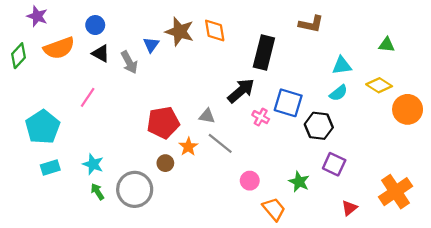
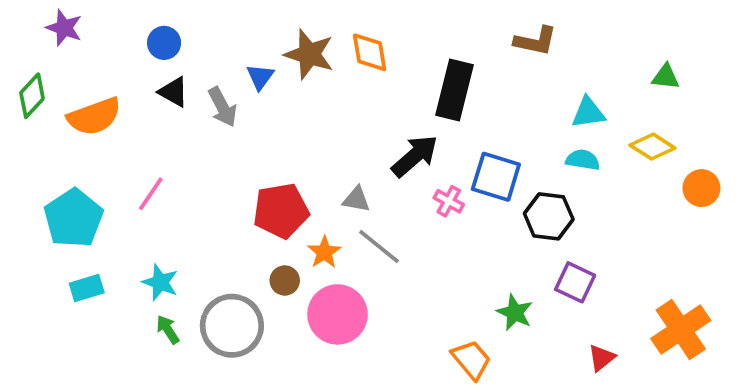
orange semicircle: (59, 48) -> (94, 116), moved
cyan semicircle: (338, 93) -> (583, 160), turned -132
pink line: (88, 97) -> (151, 194), moved
orange circle: (408, 109) -> (701, 188), size x0.7
pink circle: (250, 181) -> (338, 314), moved, size x1.8

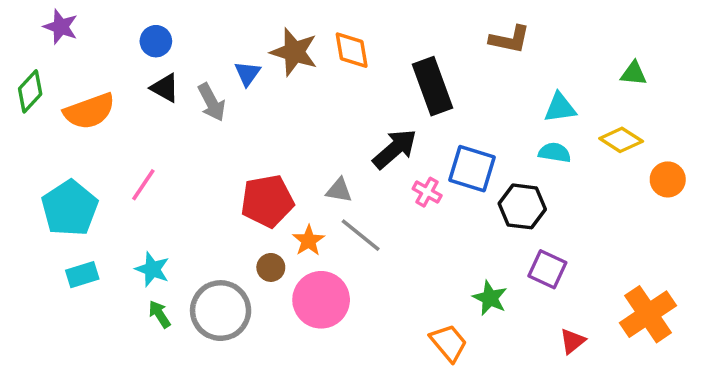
black rectangle: (454, 90) -> (432, 86), turned -34

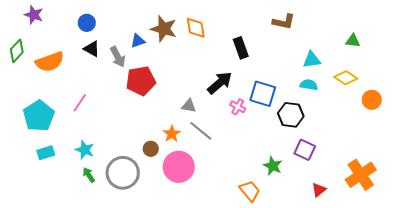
blue triangle: (247, 73) -> (138, 41), turned 35
black rectangle: (432, 86) -> (241, 48), size x0.7
red pentagon: (267, 201) -> (141, 81), moved

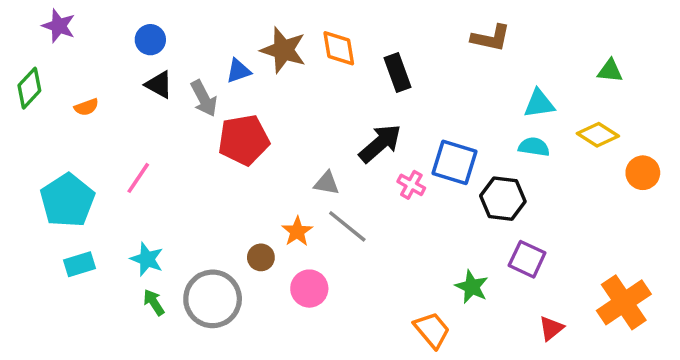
black rectangle: (241, 48) -> (397, 73), moved
orange semicircle: (50, 62) -> (86, 107), size x0.5
pink circle: (179, 167) -> (309, 289), size x0.7

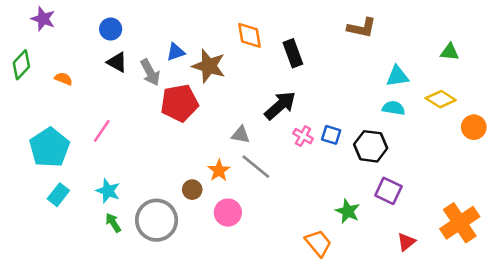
brown star: (283, 50) -> (209, 66), moved
orange semicircle: (86, 107) -> (63, 79), turned -138
blue square: (454, 162) -> (331, 135), moved, size x0.6
cyan rectangle: (79, 264) -> (58, 195), turned -35

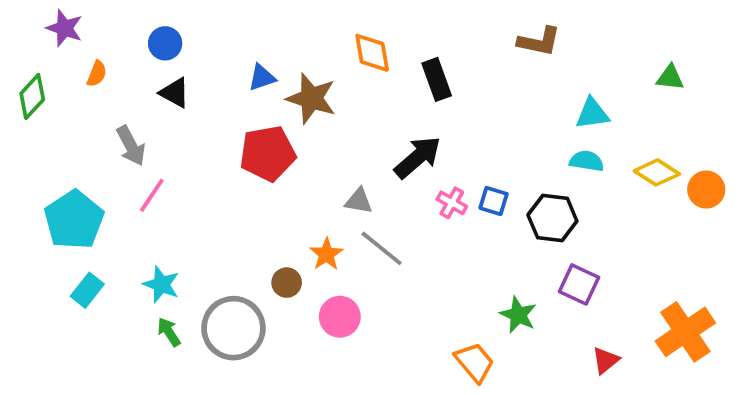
gray arrow: (150, 72) -> (131, 146), moved
orange semicircle: (63, 79) -> (97, 74), moved, turned 90
yellow diamond: (441, 99) -> (657, 172), moved

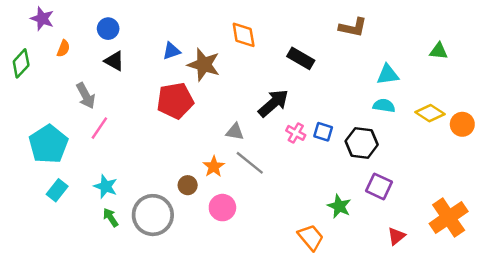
black rectangle: (437, 79) -> (301, 58), moved, turned -40

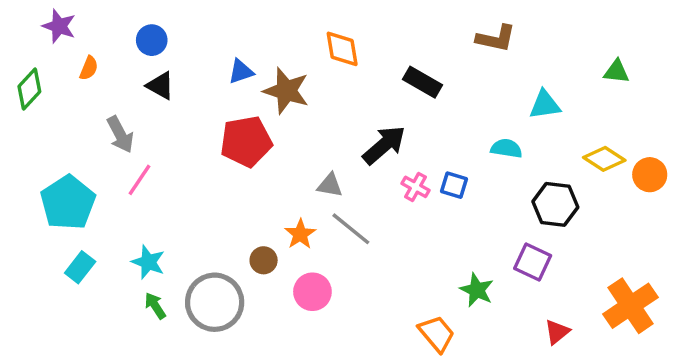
cyan semicircle: (384, 106) -> (506, 148), moved
black hexagon: (362, 143) -> (555, 204), moved

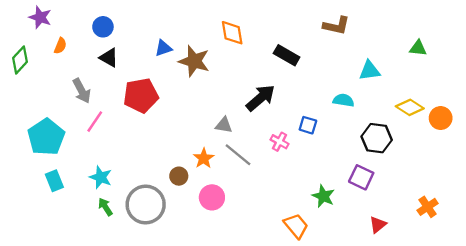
red pentagon: (246, 141) -> (141, 96), moved
pink cross: (416, 187) -> (279, 142), moved
cyan rectangle: (80, 267) -> (54, 181), turned -60
orange cross: (630, 306) -> (428, 207), size x0.6

